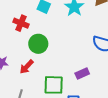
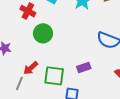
red arrow: (27, 67) -> (31, 68), moved

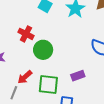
red cross: (28, 11) -> (26, 34), moved
green circle: (43, 33) -> (43, 50), moved

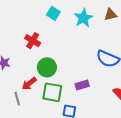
green circle: (43, 50) -> (47, 67), moved
gray line: (14, 93) -> (17, 99), turned -40

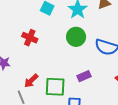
green circle: (47, 67) -> (76, 37), moved

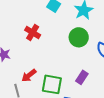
purple rectangle: (84, 76) -> (82, 77), turned -40

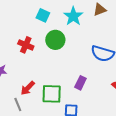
green circle: (79, 37) -> (55, 40), moved

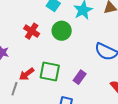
green square: (52, 94) -> (50, 71), moved
gray line: (18, 105) -> (14, 89), turned 32

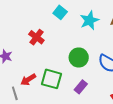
green circle: (62, 31) -> (79, 57), moved
gray line: (14, 89) -> (15, 93), turned -40

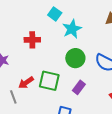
cyan star: (89, 20) -> (72, 29), moved
red cross: (36, 37) -> (32, 40), turned -35

